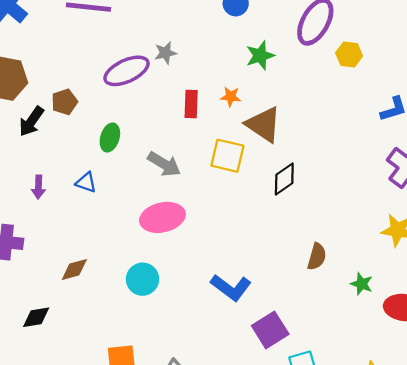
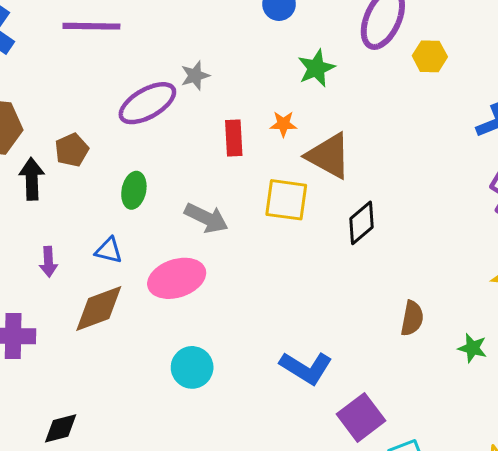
black arrow: (31, 121) -> (32, 179), turned 148
pink ellipse: (162, 217) -> (177, 278), moved
brown diamond: (74, 270) -> (99, 309), moved, size x1.5

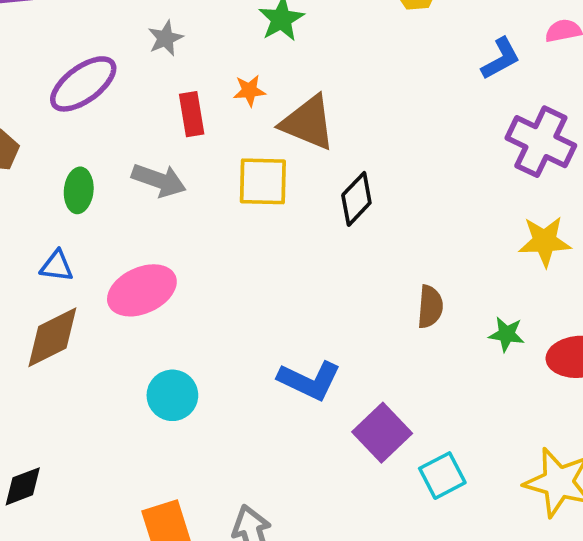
gray star: (195, 76) -> (165, 38), moved
gray arrow: (206, 218) -> (159, 180), moved

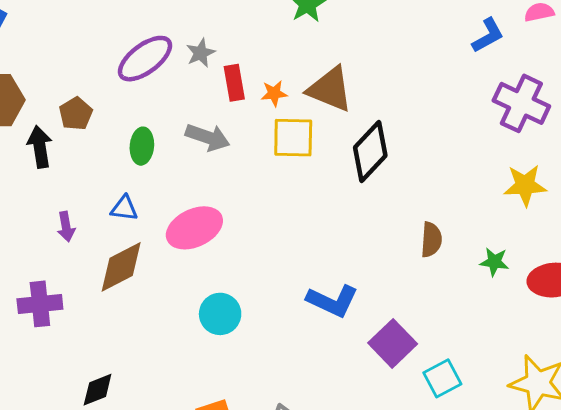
gray star: (165, 38) -> (201, 53), moved
orange star: (249, 91) -> (274, 93), moved
black diamond: (356, 199) -> (370, 152), size x1.4

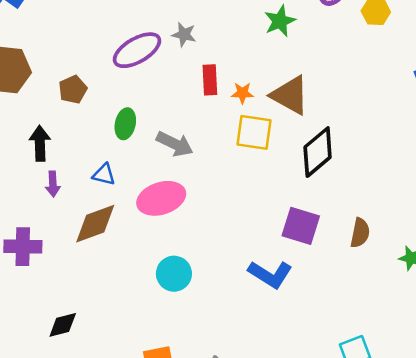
gray star: (201, 53) -> (184, 35), moved, turned 30
gray arrow: (208, 137) -> (175, 144), moved
black arrow: (40, 147) -> (40, 143), moved
purple square: (393, 343) -> (301, 226), moved, turned -36

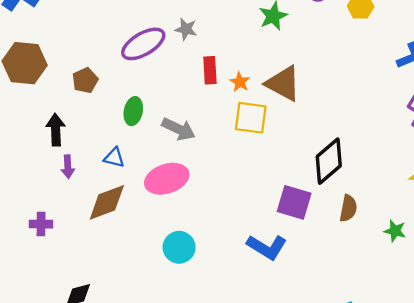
orange star: (242, 93) -> (240, 82), turned 30
black diamond: (318, 152) -> (329, 161), moved
purple cross: (23, 247) -> (41, 224), size x0.7

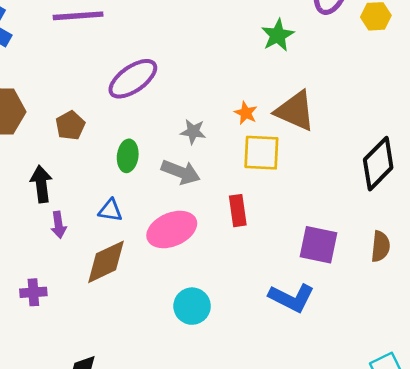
gray star: (186, 29) -> (193, 132), moved
red rectangle: (210, 70) -> (238, 211), moved
black diamond: (329, 161) -> (378, 164), moved

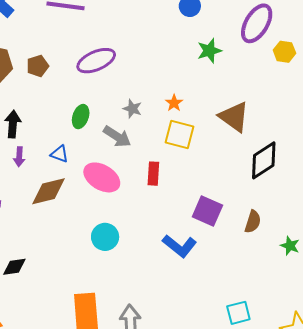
brown triangle: (295, 111) -> (234, 117), moved
brown pentagon: (70, 125) -> (38, 66), moved
pink ellipse: (172, 229) -> (102, 177), turned 42

